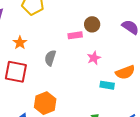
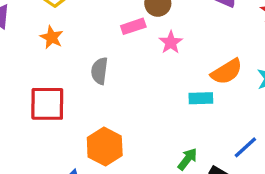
orange star: (20, 43) -> (52, 37), moved
pink star: (94, 58) -> (171, 42), moved

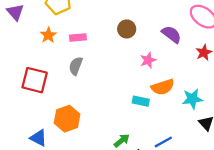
pink rectangle: (133, 26) -> (78, 37), moved
pink star: (171, 42) -> (148, 60), moved

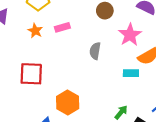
pink star: (148, 60) -> (130, 35), size x1.5
gray semicircle: (76, 66) -> (95, 51), moved

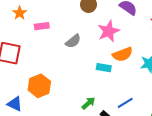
pink rectangle: (62, 27) -> (42, 26), moved
gray semicircle: (95, 51) -> (73, 41), turned -147

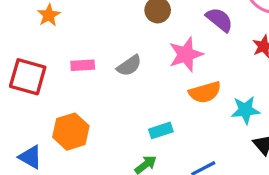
pink rectangle: (42, 26) -> (83, 65), moved
cyan rectangle: (104, 68) -> (161, 130), moved, turned -32

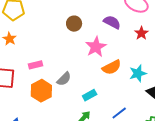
gray semicircle: (129, 66) -> (64, 79), moved
orange hexagon: (71, 132) -> (41, 91), moved

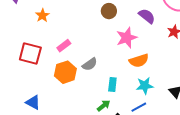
pink rectangle: (35, 65) -> (64, 46), turned -32
cyan star: (138, 73) -> (145, 86), moved
cyan rectangle: (90, 95) -> (112, 84), turned -64

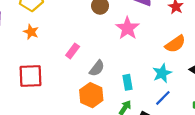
pink rectangle: (64, 46) -> (73, 51), moved
orange semicircle: (139, 61) -> (175, 44), moved
orange hexagon: (65, 72) -> (91, 95), moved

